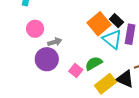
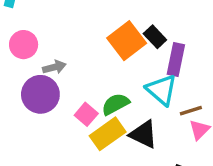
cyan triangle: (112, 39) -> (162, 90), moved
black triangle: (125, 79) -> (143, 134), moved
yellow rectangle: (105, 84) -> (108, 134), moved

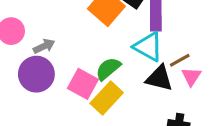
pink square: (86, 114) -> (83, 84), size x1.4
black triangle: (143, 134) -> (159, 78), moved

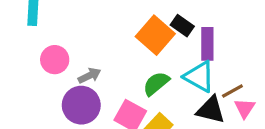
green semicircle: (108, 69) -> (156, 84), moved

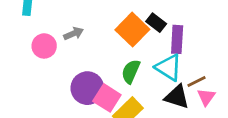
gray arrow: (89, 76) -> (74, 34), moved
green semicircle: (156, 84) -> (131, 71), turned -30
purple circle: (81, 105) -> (87, 88), moved

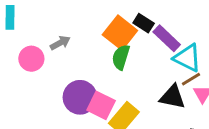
purple rectangle: (177, 39) -> (167, 38), turned -44
cyan triangle: (169, 67) -> (187, 58), moved
green semicircle: (131, 71) -> (121, 57), moved

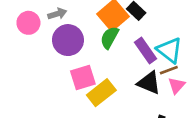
purple rectangle: (167, 38) -> (145, 50), moved
purple circle: (80, 97) -> (68, 40), moved
pink square: (101, 105) -> (83, 77), turned 35

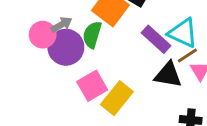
gray arrow: (57, 14) -> (62, 25), moved
pink circle: (28, 23) -> (43, 35), moved
green semicircle: (110, 38) -> (92, 35), moved

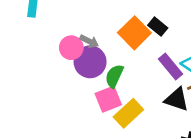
gray arrow: (62, 25) -> (89, 41), turned 48
green semicircle: (92, 35) -> (114, 76), moved

